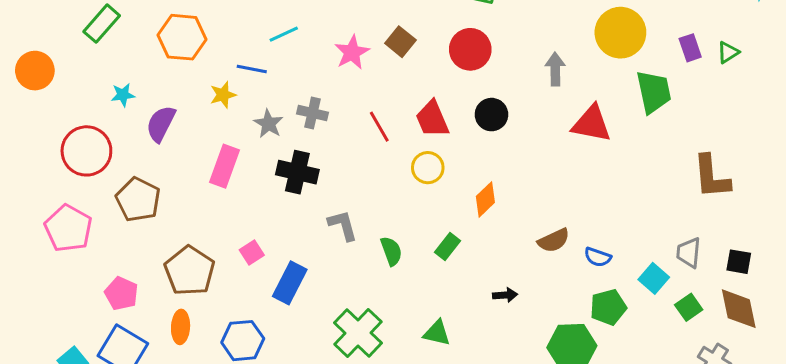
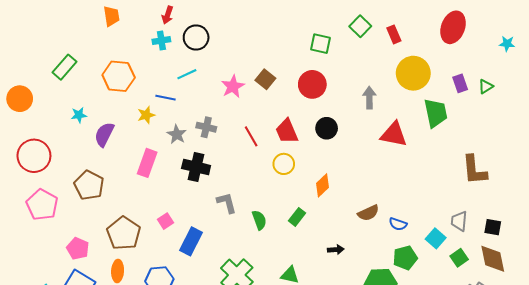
red circle: (86, 151) -> (34, 156), moved

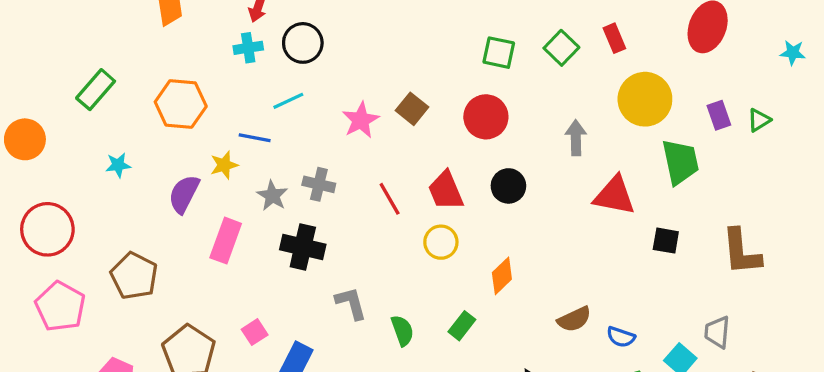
green square: (360, 26) -> (561, 48), moved
purple semicircle: (104, 134) -> (184, 194), moved
black square: (493, 227) -> (666, 241), moved

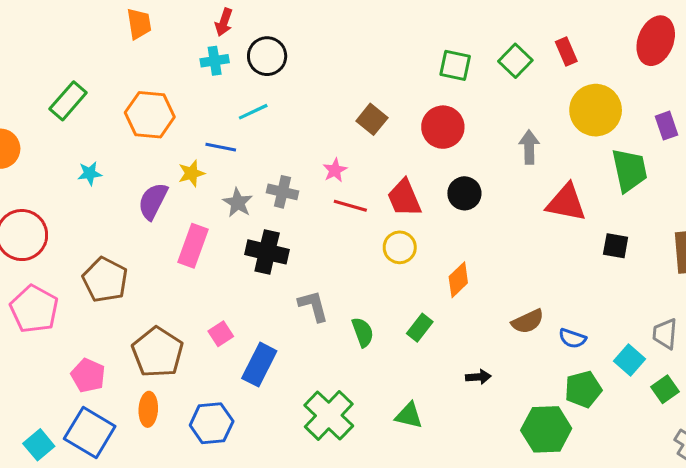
pink star: (361, 120) -> (335, 170), moved, size x0.7
red line: (390, 199) -> (350, 206), turned -44

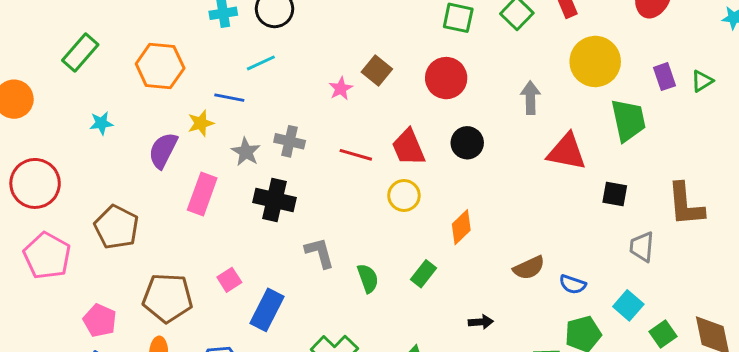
pink star: (335, 170) -> (341, 89), moved
gray trapezoid: (665, 334) -> (642, 247), moved
brown pentagon: (158, 352) -> (168, 298), turned -30

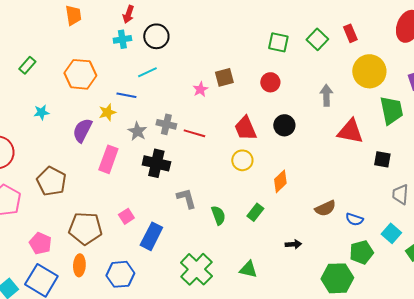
green rectangle: (80, 52) -> (27, 65), size x0.7
brown square: (377, 71) -> (224, 77), turned 36
red circle: (446, 78) -> (270, 82), size x0.7
red line: (356, 155) -> (194, 133), moved

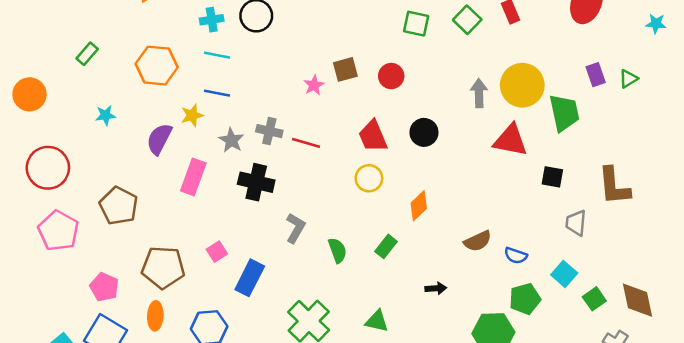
yellow circle: (369, 71) -> (522, 85), moved
cyan line: (147, 72) -> (217, 55), moved, turned 36
red circle: (270, 82) -> (391, 76), moved
gray L-shape: (186, 198) -> (296, 228), turned 45

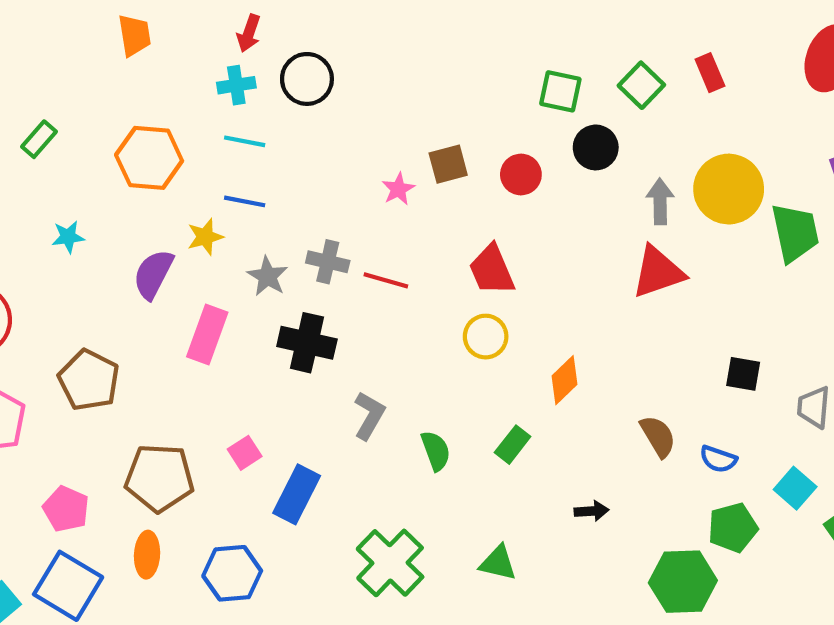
black circle: (424, 132) -> (596, 147), moved
red triangle: (510, 140) -> (658, 272), moved, turned -30
black square: (552, 177) -> (743, 374), moved
brown semicircle: (478, 241) -> (658, 436), turned -96

